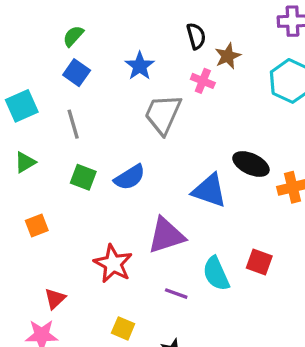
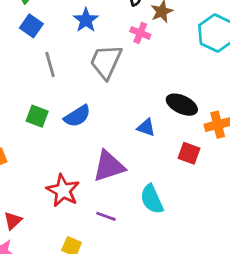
gray line: (73, 124) -> (50, 64), moved
blue triangle: (209, 191) -> (146, 128), size x0.6
red square: (259, 262) -> (189, 153), moved
purple line: (176, 294) -> (106, 216), moved

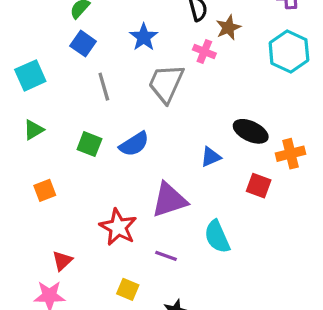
blue triangle: (146, 128) -> (211, 157), turned -42

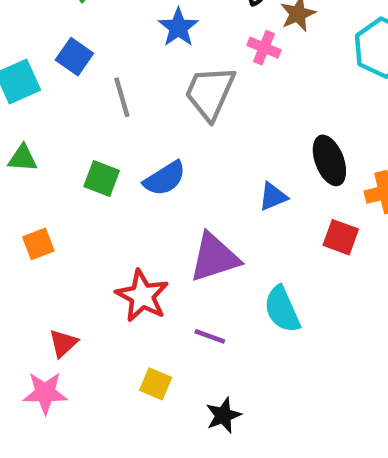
blue square: (83, 44) -> (74, 57), moved
green triangle: (34, 130) -> (23, 158), turned 35
black ellipse: (251, 131) -> (329, 160), turned 44

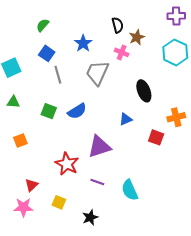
blue square: (74, 57) -> (47, 53), moved
black ellipse: (329, 160) -> (144, 91), moved
cyan semicircle: (282, 309) -> (130, 190), moved
yellow square: (156, 384) -> (59, 202), moved
black star: (223, 415) -> (90, 217), moved

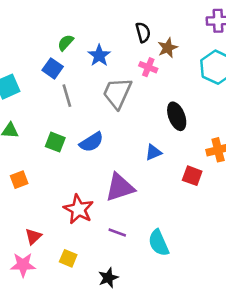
green semicircle: (43, 25) -> (66, 43), moved

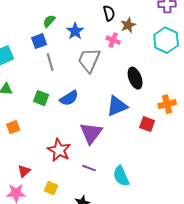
blue square: (53, 68) -> (39, 41), turned 35
blue triangle: (153, 152) -> (117, 106), size x1.6
purple triangle: (120, 187) -> (91, 133), turned -35

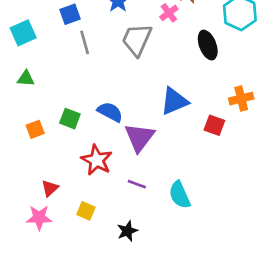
pink cross: (113, 40) -> (169, 13), turned 32
black ellipse: (135, 78) -> (208, 45), moved
green square: (41, 98) -> (70, 119), moved
blue semicircle: (69, 98) -> (110, 112), moved, turned -120

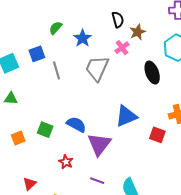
blue square: (70, 14) -> (37, 54), moved
red star: (97, 160) -> (66, 162), size x0.6

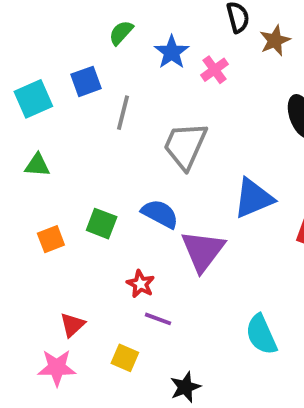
pink cross: (122, 48) -> (214, 70), moved
gray trapezoid: (97, 68) -> (185, 146), moved
gray line: (57, 70) -> (123, 113), turned 30
purple line: (97, 181) -> (158, 319), moved

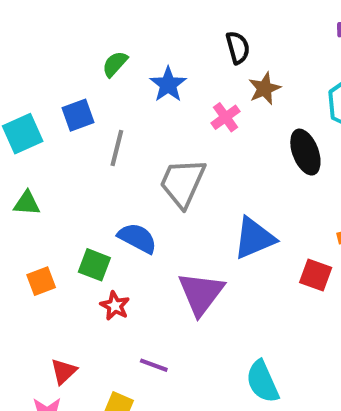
brown star: (275, 40) -> (264, 89), moved
pink cross: (214, 70) -> (226, 117), moved
blue semicircle: (160, 214) -> (137, 238), moved
red star: (140, 284) -> (115, 306), moved

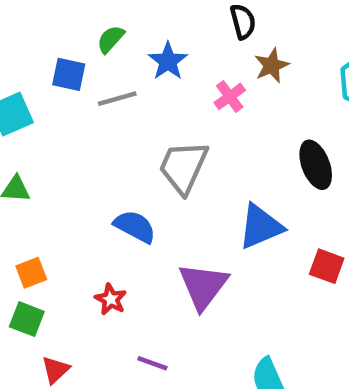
blue square: (78, 115) -> (69, 74), moved, turned 32
gray line: (117, 148) -> (117, 99), moved, turned 60
black ellipse: (305, 152) -> (316, 165), moved
green square: (94, 265) -> (27, 319), moved

